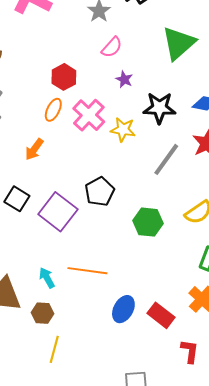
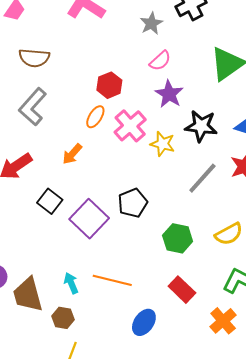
purple star: (124, 79) -> (169, 94), size x1.6
red rectangle: (161, 315) -> (182, 290), moved

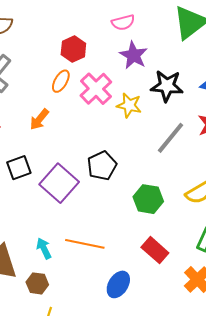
pink semicircle: (160, 61) -> (123, 22), turned 30
black square: (50, 201) -> (19, 168), turned 35

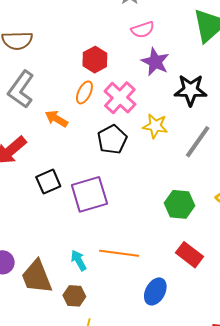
yellow star: (129, 105) -> (155, 126), moved
orange arrow: (39, 119) -> (56, 119), moved, turned 85
black pentagon: (102, 166) -> (112, 139), moved
purple square: (59, 183) -> (89, 194), turned 36

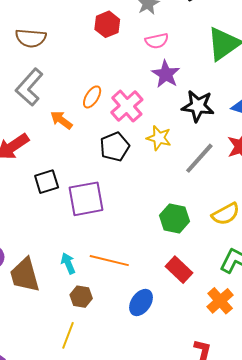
red hexagon: (95, 60) -> (107, 24), moved
brown hexagon: (74, 296) -> (81, 297), moved

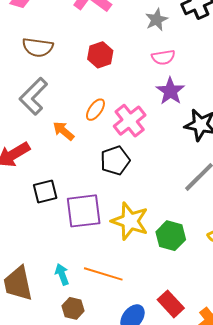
red hexagon: (107, 24) -> (100, 55), moved
yellow star: (159, 138) -> (130, 221), moved, size x1.5
red rectangle: (179, 270) -> (171, 304), moved

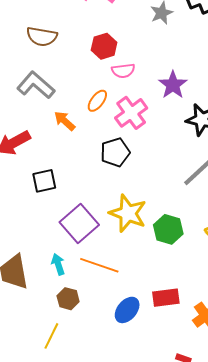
pink semicircle: (163, 57) -> (123, 71), moved
gray L-shape: (33, 96) -> (36, 85), turned 84
purple square: (84, 211) -> (79, 223), moved, turned -36
red rectangle: (171, 304) -> (166, 298), turned -56

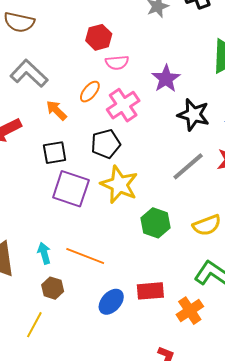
brown semicircle: (42, 37) -> (19, 22), moved
black square: (44, 181) -> (55, 153), moved
yellow star: (128, 213) -> (119, 185), moved
purple square: (79, 223) -> (71, 189), moved, turned -33

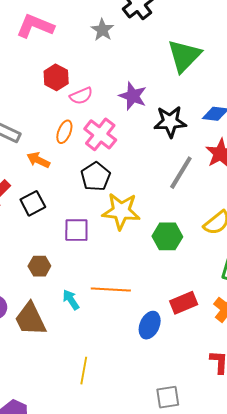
black square: (55, 153) -> (33, 203), moved
purple square: (71, 189) -> (76, 230), size x0.7
brown hexagon: (53, 288) -> (39, 266), moved

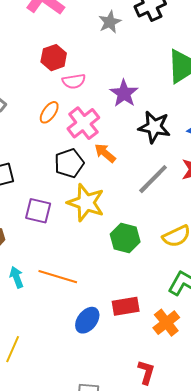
orange arrow: (38, 160) -> (105, 153), moved

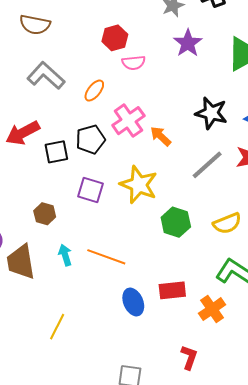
purple star: (124, 93) -> (188, 43), moved
orange ellipse: (49, 112) -> (94, 91), moved
pink cross: (83, 123) -> (128, 121), moved
black pentagon: (69, 163) -> (90, 139), moved
blue ellipse: (87, 320) -> (133, 302), turned -64

